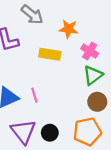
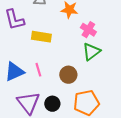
yellow rectangle: (50, 54) -> (41, 37), moved
brown circle: (97, 102) -> (68, 75), moved

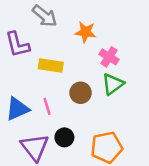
brown circle: (68, 75) -> (81, 93), moved
black circle: (52, 104) -> (64, 137), moved

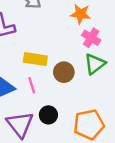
orange star: (85, 32) -> (80, 14), moved
yellow rectangle: (51, 66) -> (35, 59), moved

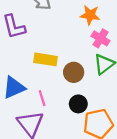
pink line: (32, 85) -> (42, 98), moved
black circle: (48, 115) -> (78, 104), moved

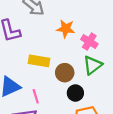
orange star: (90, 15) -> (66, 29), moved
black circle: (78, 104) -> (75, 93), moved

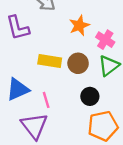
orange star: (66, 29) -> (79, 25), turned -30
brown circle: (65, 73) -> (78, 63), moved

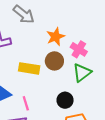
brown circle: (78, 63) -> (54, 61), moved

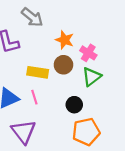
orange star: (55, 37) -> (65, 40), turned -30
pink line: (26, 103) -> (34, 97), moved

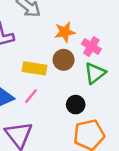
orange star: (65, 40) -> (65, 32), turned -30
pink line: (34, 97) -> (31, 96), turned 56

